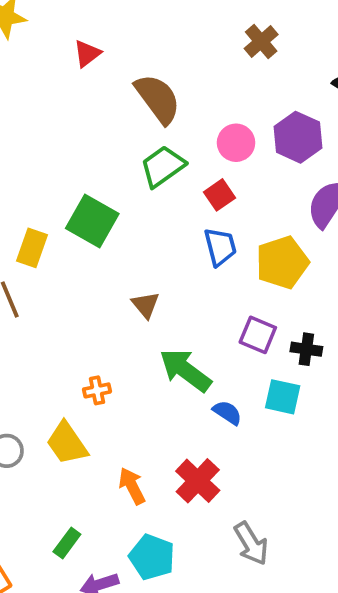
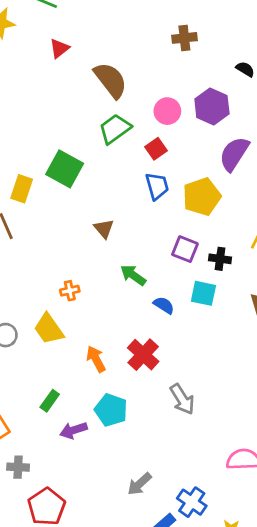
brown cross: (261, 41) -> (184, 38), turned 35
green arrow: (185, 370) -> (133, 275), size x0.7

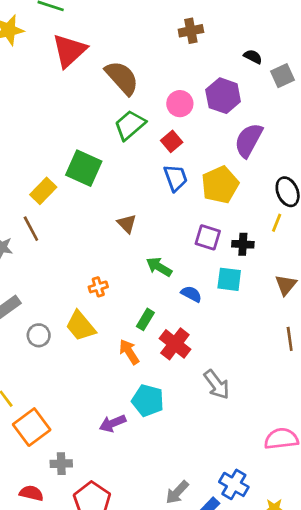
red triangle: (59, 48) -> (69, 51), size x1.8
yellow rectangle: (22, 189) -> (43, 191), turned 30
green rectangle: (50, 401) -> (145, 319), moved
gray arrow: (139, 484) -> (177, 492), moved

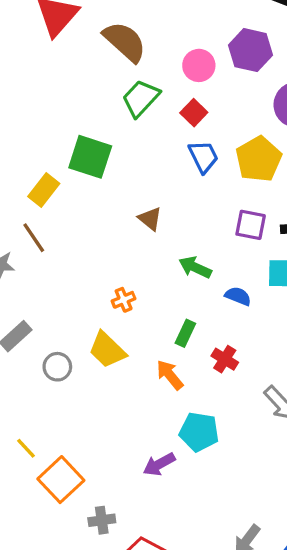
red cross: (175, 344) -> (225, 359), size x0.7

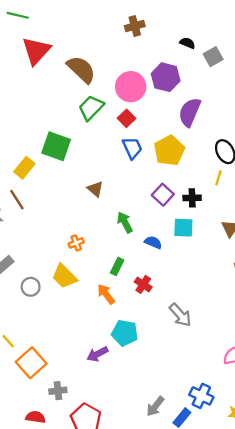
pink circle: (199, 65) -> (131, 87), size x1.4
purple square: (251, 225) -> (163, 195), turned 30
green arrow: (195, 267) -> (125, 222), turned 35

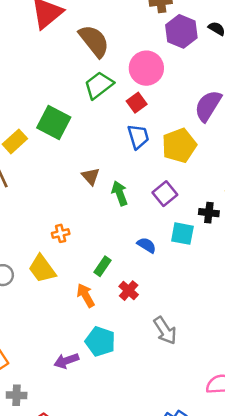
purple hexagon: (166, 77) -> (181, 31), moved
black cross: (192, 198) -> (209, 213), moved
green arrow: (125, 222) -> (120, 193), moved

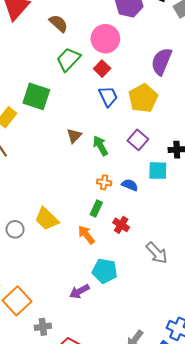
brown semicircle: (94, 41) -> (58, 23), size x0.7
brown triangle: (91, 176) -> (74, 136), turned 35
orange cross: (61, 233) -> (104, 182), moved, turned 32

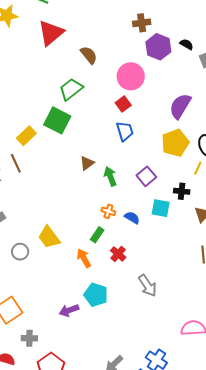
green trapezoid: (68, 59) -> (71, 89), moved
yellow pentagon: (143, 98) -> (175, 143), moved
gray circle: (15, 229) -> (20, 252), moved

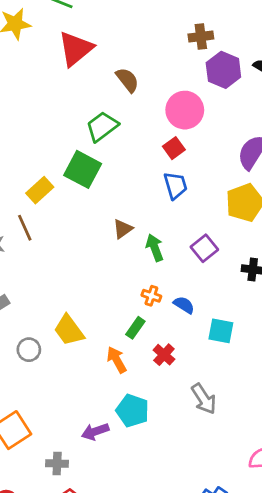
cyan square: (161, 208) -> (221, 331), moved
gray cross: (29, 338) -> (57, 463), moved

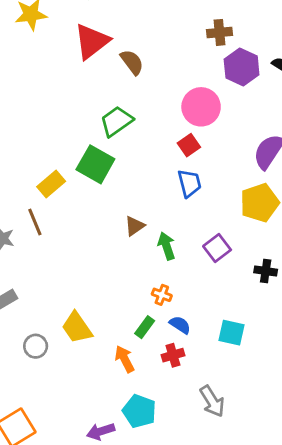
brown semicircle: (127, 80) -> (132, 62), moved
blue semicircle: (184, 305) -> (180, 325), moved
red cross: (164, 355) -> (173, 355), turned 30

